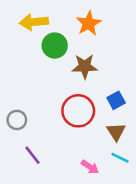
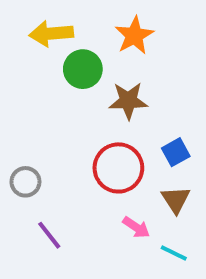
cyan line: (120, 158) -> (174, 253), moved
pink arrow: (90, 167) -> (136, 227), moved

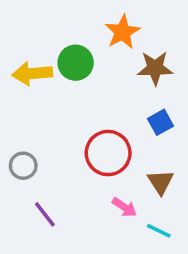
yellow arrow: (51, 34) -> (32, 74), moved
brown star: (128, 101) -> (155, 68), moved
blue square: (176, 152) -> (160, 122), moved

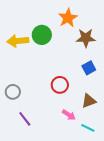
red circle: (108, 153) -> (60, 85), size x0.7
brown triangle: (160, 182) -> (89, 101), turned 42

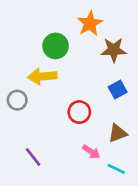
yellow arrow: (18, 41) -> (42, 76), moved
gray circle: (13, 92) -> (17, 100), moved

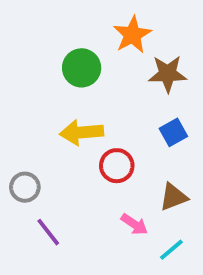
yellow arrow: (42, 76) -> (82, 132), moved
gray circle: (17, 100) -> (25, 187), moved
cyan line: (116, 169) -> (171, 250), turned -66

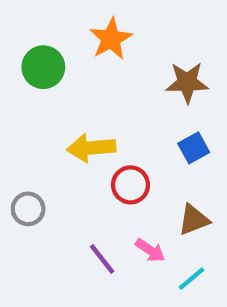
orange star: (132, 35) -> (111, 39), moved
green circle: (82, 68) -> (43, 67), moved
purple line: (48, 232) -> (102, 259), moved

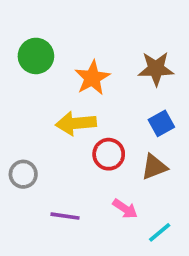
orange star: (111, 39) -> (92, 78), moved
brown triangle: (194, 220) -> (154, 167), moved
purple line: (102, 259) -> (65, 216), moved, turned -44

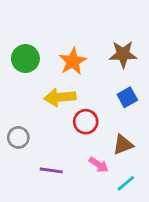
green circle: (36, 56) -> (25, 59), moved
brown triangle: (154, 167) -> (123, 145), moved

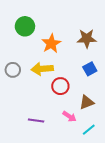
green circle: (25, 59) -> (25, 26), moved
gray circle: (18, 137) -> (13, 70), moved

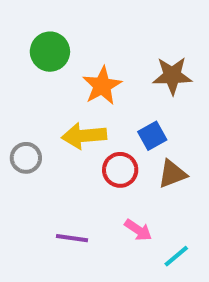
blue square: (90, 69) -> (152, 136), moved
gray circle: (13, 70) -> (26, 158), moved
brown triangle: (87, 102) -> (172, 174), moved

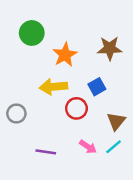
gray circle: (26, 158) -> (16, 114), moved
brown triangle: (172, 174) -> (116, 121), moved, turned -30
cyan line: (176, 256) -> (114, 147), moved

